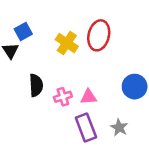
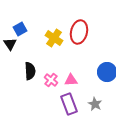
pink cross: (63, 97) -> (51, 80), turned -32

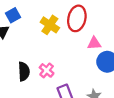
black semicircle: (30, 71) -> (24, 71), moved
pink triangle: (71, 80) -> (94, 43), moved

